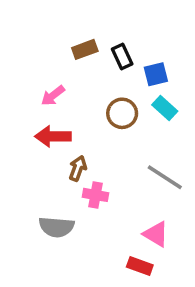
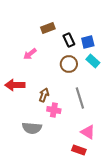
black rectangle: (122, 57) -> (69, 40), moved
red arrow: (53, 136) -> (15, 85), moved
gray line: (165, 177) -> (80, 98), moved, turned 40

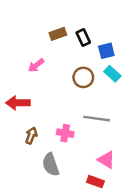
black rectangle: (69, 40) -> (83, 37), moved
brown arrow: (44, 95) -> (31, 136), moved
gray line: (80, 98) -> (97, 119), turned -65
gray semicircle: (32, 128) -> (51, 165), moved, turned 66

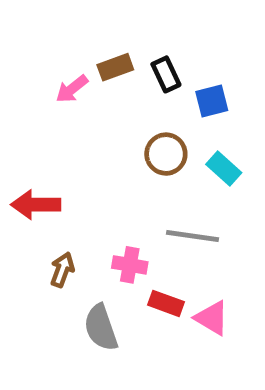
pink arrow: (36, 65) -> (72, 89), moved
cyan rectangle: (112, 74) -> (224, 168), moved
red rectangle: (95, 182) -> (166, 303), moved

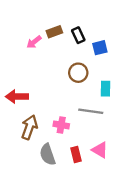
cyan rectangle: (224, 168) -> (106, 89), moved, turned 49
brown arrow: (62, 270) -> (29, 127), size x1.5
red rectangle: (166, 303) -> (76, 154), moved, turned 56

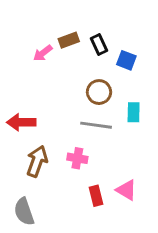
blue square: (100, 48) -> (126, 60), turned 35
gray line: (91, 111) -> (96, 125), moved
gray semicircle: (48, 154) -> (24, 212), moved

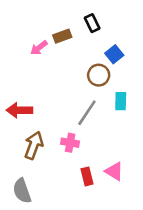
black rectangle: (99, 44) -> (92, 23), moved
blue square: (126, 60) -> (114, 54), turned 30
brown circle: (99, 92) -> (99, 75), moved
gray line: (96, 125) -> (87, 113), turned -64

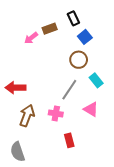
blue square: (114, 54) -> (85, 37), moved
cyan rectangle: (121, 101) -> (96, 80), turned -40
pink triangle: (114, 171) -> (91, 109), moved

